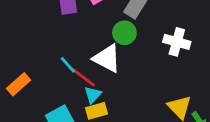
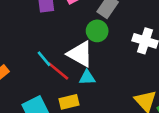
cyan triangle: (93, 95) -> (87, 78), moved, turned 42

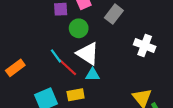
green circle: (97, 31) -> (79, 28), moved

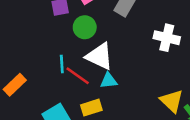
cyan line: (56, 56) -> (62, 64), turned 40

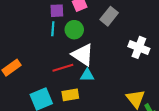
cyan line: (62, 64) -> (53, 29), moved
red line: (78, 76) -> (63, 68), turned -60

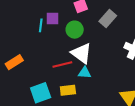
purple square: (57, 11) -> (53, 18), moved
cyan line: (53, 29) -> (41, 25), moved

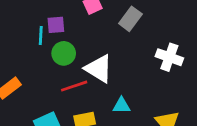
green circle: (75, 30) -> (64, 53), moved
cyan triangle: (85, 73) -> (121, 106), moved

